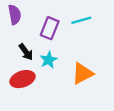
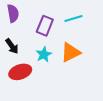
black arrow: (26, 52) -> (12, 46), moved
orange triangle: (82, 73) -> (70, 52), moved

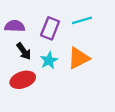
purple semicircle: (13, 13) -> (15, 26), moved, turned -78
black arrow: (12, 46) -> (24, 51), moved

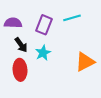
orange triangle: (79, 58) -> (85, 62), moved
red ellipse: (23, 80) -> (20, 70), turned -75

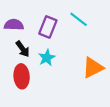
cyan line: (72, 18) -> (79, 19), turned 54

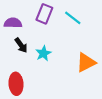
purple rectangle: (48, 27) -> (44, 14), moved
red ellipse: (22, 76) -> (16, 84), moved

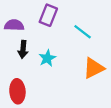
cyan line: (73, 18) -> (83, 32), moved
black arrow: (21, 45) -> (23, 49), turned 42

